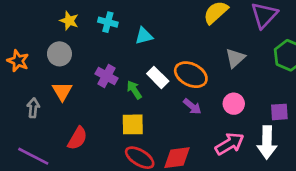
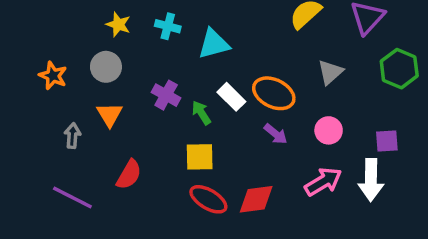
cyan triangle: (144, 36) -> (214, 44), size x1.4

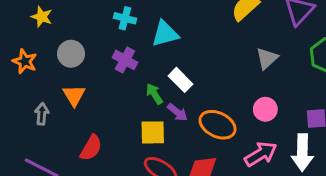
yellow star: (118, 24) -> (42, 17), moved
orange ellipse: (274, 93) -> (218, 125), moved
purple cross: (166, 95) -> (125, 60), moved
purple arrow: (276, 134) -> (177, 112), moved

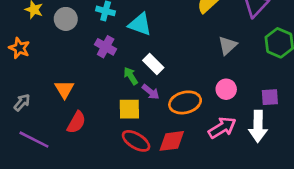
cyan triangle: (165, 34) -> (140, 24), turned 35
gray circle: (71, 54) -> (66, 19), moved
orange triangle: (74, 95) -> (64, 89), moved
gray arrow: (42, 114) -> (22, 102), moved, turned 36
orange ellipse: (218, 125) -> (185, 102), turned -40

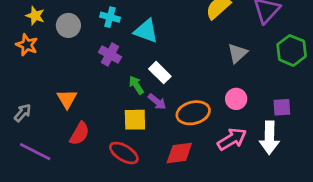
orange star: (19, 48) -> (27, 45), moved
red ellipse: (136, 141) -> (124, 153), moved

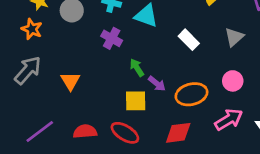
white rectangle: (160, 73) -> (189, 40), moved
gray arrow: (23, 113) -> (28, 70), moved, size x1.6
red semicircle: (80, 134) -> (85, 131), moved, turned -125
purple line: (35, 152) -> (40, 131), turned -64

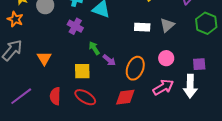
white rectangle: (189, 40) -> (142, 27), moved, turned -42
orange ellipse: (191, 94) -> (135, 68), turned -55
yellow square: (136, 101) -> (82, 71), moved
red semicircle: (85, 131) -> (55, 96), turned -84

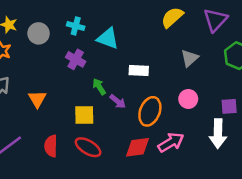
white rectangle: (142, 27) -> (139, 71), moved
pink arrow: (163, 87) -> (171, 142), moved

